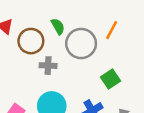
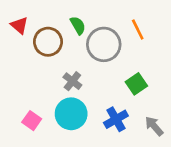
orange line: (112, 30) -> (138, 29), turned -54
gray cross: (48, 66) -> (72, 81), moved, turned 35

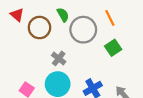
green square: (136, 84) -> (113, 48), moved

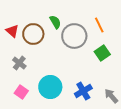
red triangle: (17, 15) -> (12, 31), moved
gray cross: (59, 58) -> (19, 63), moved

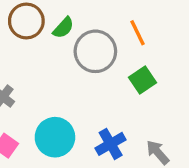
green semicircle: (55, 22) -> (63, 28), turned 72
brown circle: (33, 34) -> (26, 21), moved

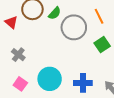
blue cross: (111, 144) -> (83, 83), turned 30

